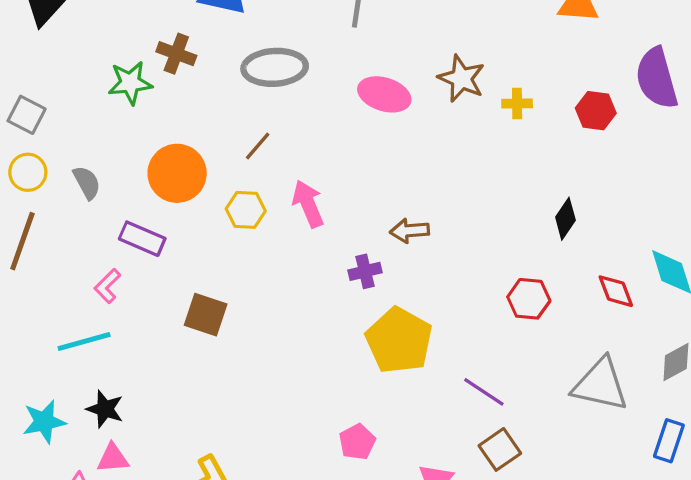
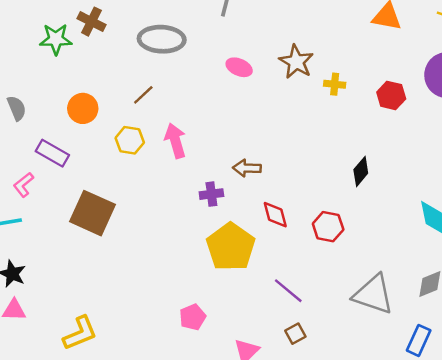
pink ellipse: (384, 94) -> (239, 67), size x0.7
orange circle: (177, 173) -> (83, 108), size x0.7
red diamond: (616, 291) -> (275, 215), moved
brown square: (206, 315) -> (93, 213), size x1.4
brown square: (500, 449) -> (295, 334), size x0.7

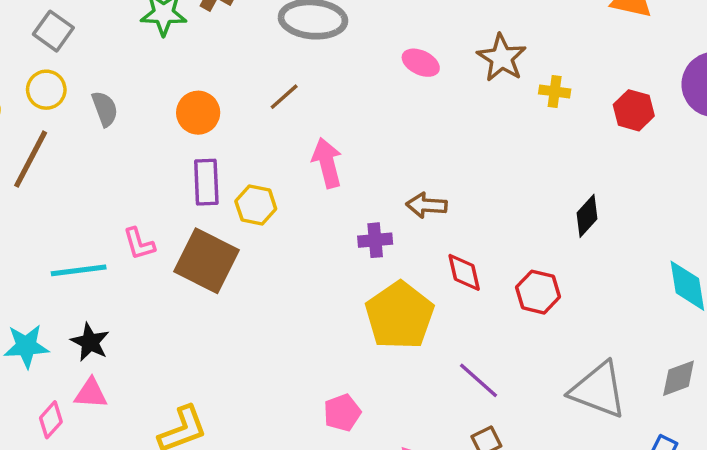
yellow hexagon: (130, 140) -> (256, 205), moved
purple rectangle: (52, 153) -> (206, 182), moved, turned 56
pink L-shape: (24, 185) -> (139, 244), moved, turned -70

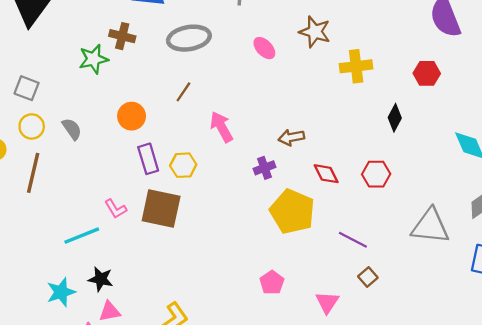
pink ellipse: (421, 63) -> (264, 48), turned 35
yellow cross: (555, 91) -> (356, 66), moved, size x1.6
red hexagon: (634, 110) -> (427, 73), moved

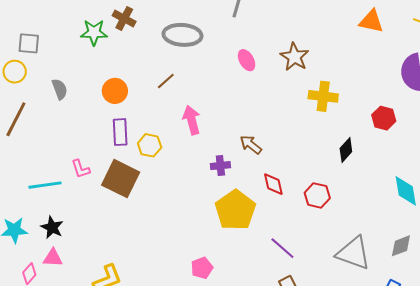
gray square: (27, 88) -> (29, 43), turned -30
yellow circle: (32, 126) -> (15, 72), moved
brown arrow: (291, 137) -> (251, 145), turned 35

